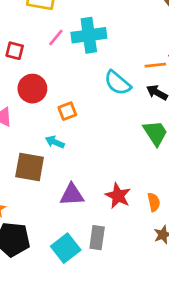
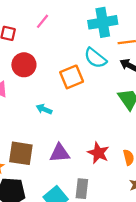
cyan cross: (89, 35) -> (103, 22), moved
orange square: (67, 111) -> (72, 77), moved, size x1.5
brown square: (30, 167) -> (21, 153), moved

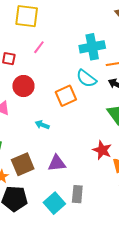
brown square: (21, 153) -> (23, 164), turned -30
red star: (98, 153) -> (102, 150), moved

